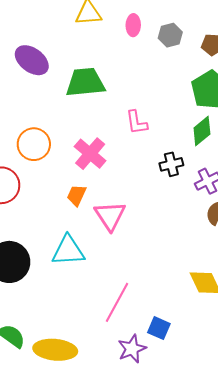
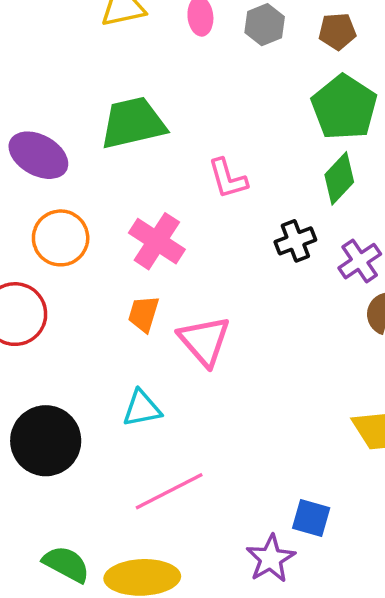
purple ellipse: (32, 60) -> (38, 155), moved
cyan triangle: (68, 251) -> (142, 408), size x0.7
pink line: (117, 302) -> (169, 491), moved, turned 42

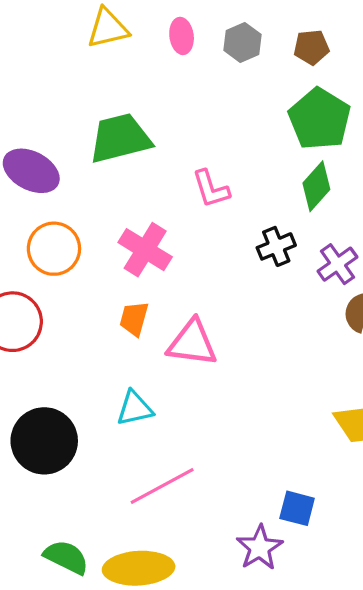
pink triangle: (204, 341) -> (192, 343), turned -40

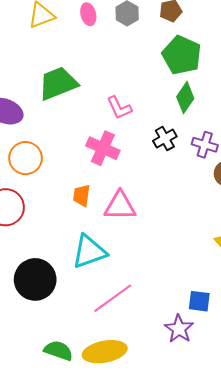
pink cross: (145, 250) -> (103, 148), moved
purple cross: (337, 264) -> (205, 145), turned -30
cyan triangle: (135, 408) -> (89, 252), size x1.5

